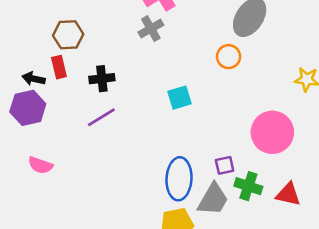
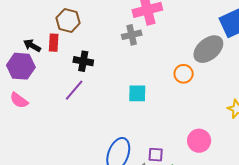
purple line: (101, 117) -> (74, 90), turned -35
pink circle: (272, 132) -> (199, 141), size x0.7
pink semicircle: (40, 165) -> (19, 100), moved

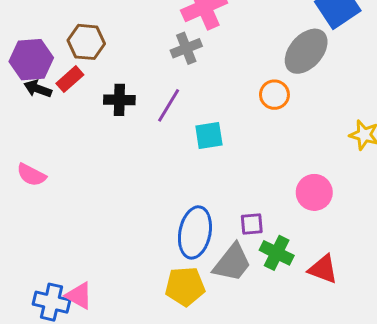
red rectangle: (54, 43) -> (70, 79), turned 54
purple hexagon: (21, 66) -> (31, 60), moved
purple line: (74, 90) -> (169, 105), moved

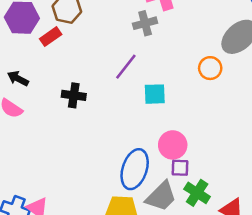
black arrow: (38, 89) -> (18, 78), moved
black cross: (119, 100) -> (74, 95), moved
pink circle: (314, 192) -> (173, 145), moved

